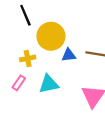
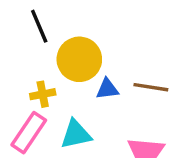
pink rectangle: (19, 83) -> (29, 133), size x1.6

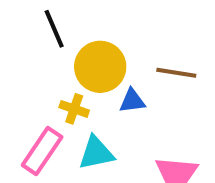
brown line: (151, 87) -> (176, 73), moved
yellow cross: (43, 94) -> (74, 109), moved, turned 30

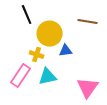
brown line: (176, 73) -> (88, 22), moved

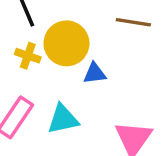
yellow cross: (37, 55) -> (28, 56), moved

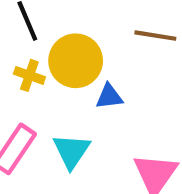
cyan triangle: (63, 119) -> (71, 151), turned -44

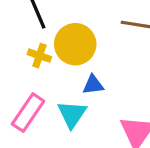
blue triangle: (109, 96) -> (93, 85), moved

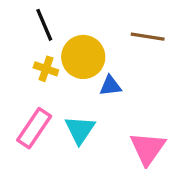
blue triangle: (93, 85) -> (110, 86), moved

